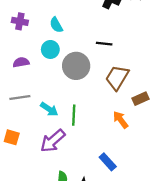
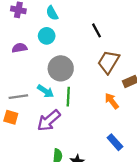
black line: (104, 44) -> (97, 30), turned 56
gray circle: (76, 66) -> (61, 68), moved
gray line: (20, 97) -> (18, 97), moved
blue rectangle: (108, 162) -> (115, 142), moved

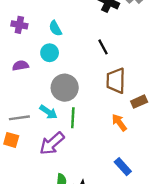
brown trapezoid: (108, 62) -> (116, 81), turned -30

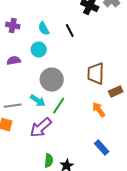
black line: (103, 47) -> (70, 31), moved
green line: (73, 118) -> (59, 106), turned 30

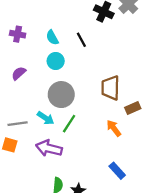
cyan circle: (39, 50) -> (56, 61), moved
purple semicircle: (14, 61) -> (19, 73), turned -32
purple arrow: (41, 128) -> (49, 148), turned 55

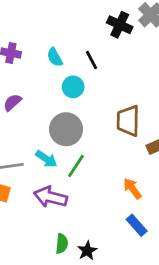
cyan circle: (56, 61) -> (73, 87), moved
orange arrow: (114, 128) -> (132, 189), moved

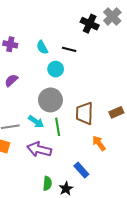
black line: (91, 60) -> (69, 49), turned -48
brown trapezoid: (128, 121) -> (84, 113), moved
green line: (76, 166) -> (58, 127), turned -42
blue rectangle: (137, 225) -> (81, 170), moved

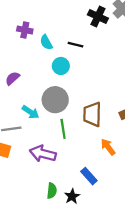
purple cross: (10, 44) -> (25, 30), moved
cyan arrow: (36, 122) -> (30, 112), moved

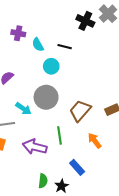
brown trapezoid: (92, 114) -> (80, 111), turned 40
green line: (63, 129) -> (59, 135), moved

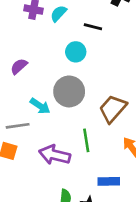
cyan semicircle: (38, 45) -> (59, 14), moved, turned 72
blue rectangle: (77, 167) -> (109, 181), turned -49

